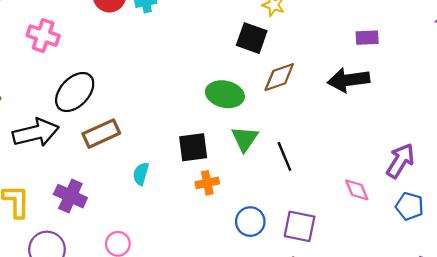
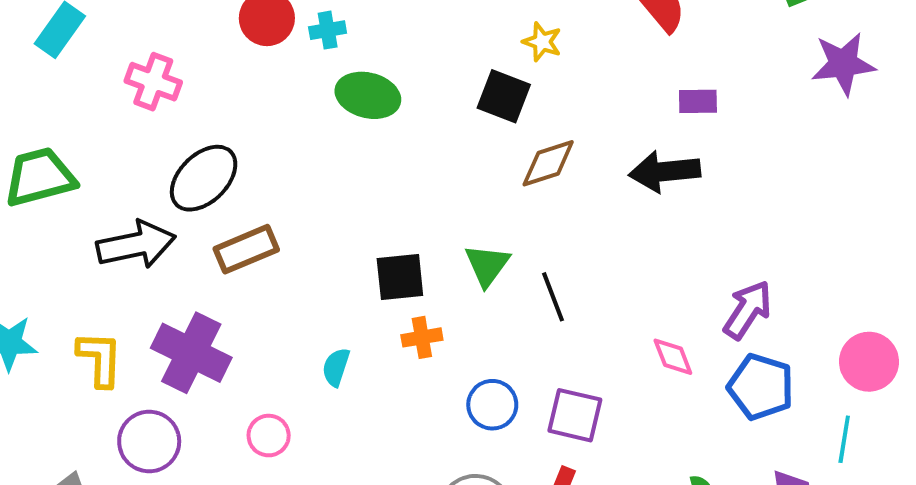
green ellipse: (225, 94) -> (368, 95), moved
cyan semicircle: (141, 174) -> (336, 367), moved
purple cross: (70, 196) -> (191, 353), size x1.4
blue pentagon: (410, 206) -> (761, 387), size x1.4

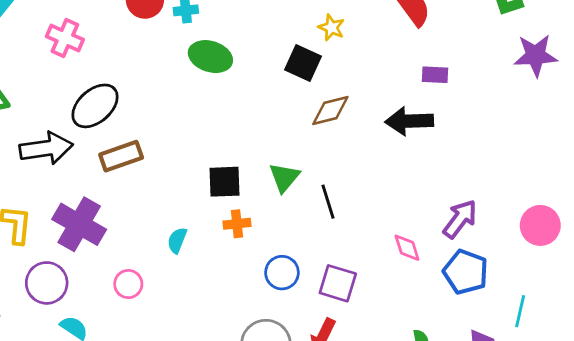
pink circle: (869, 362) -> (540, 225), moved

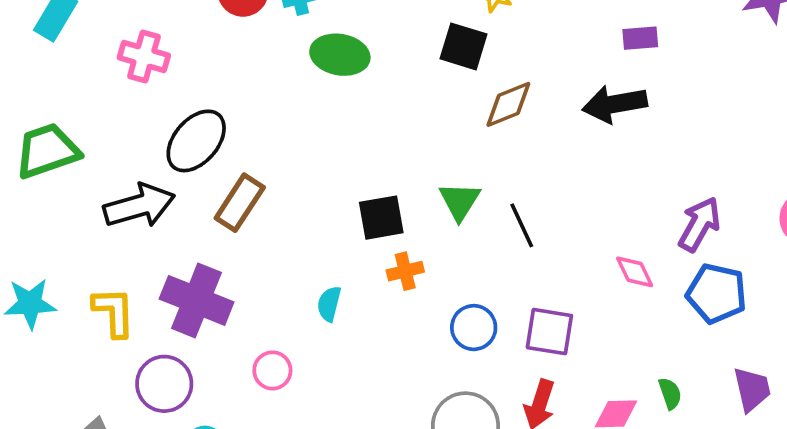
brown rectangle: (121, 156) -> (240, 203), turned -30

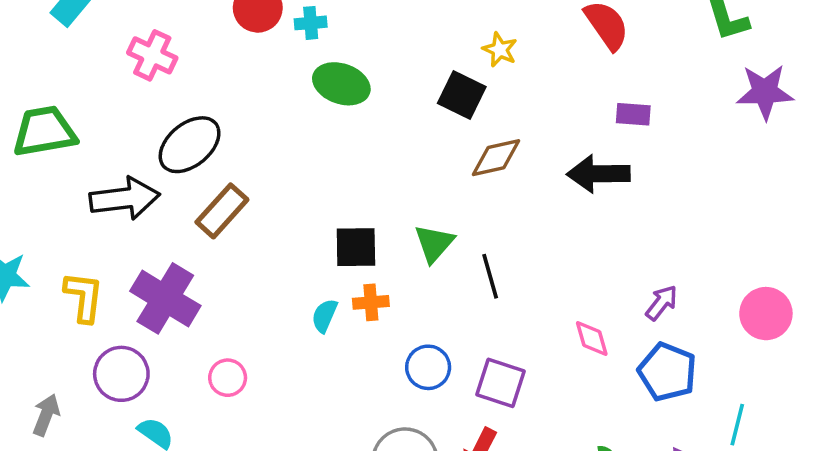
purple arrow: (699, 224) -> (662, 303), size x0.7
cyan semicircle: (329, 304) -> (325, 316), moved

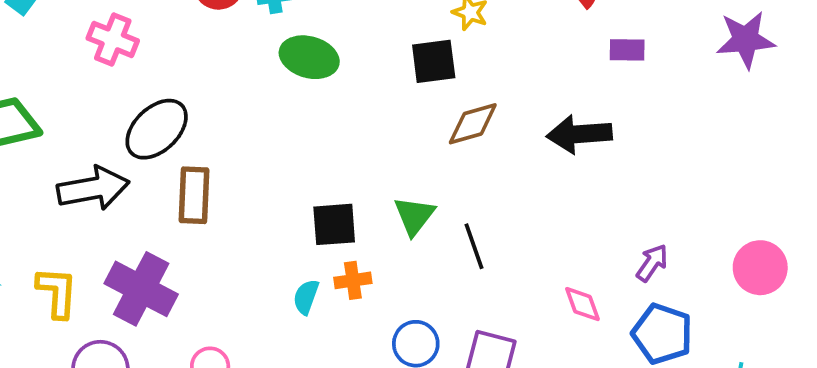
black square: (462, 95) -> (434, 61), turned -30
purple rectangle: (633, 114) -> (627, 50), moved
brown rectangle: (222, 211) -> (194, 195), turned -36

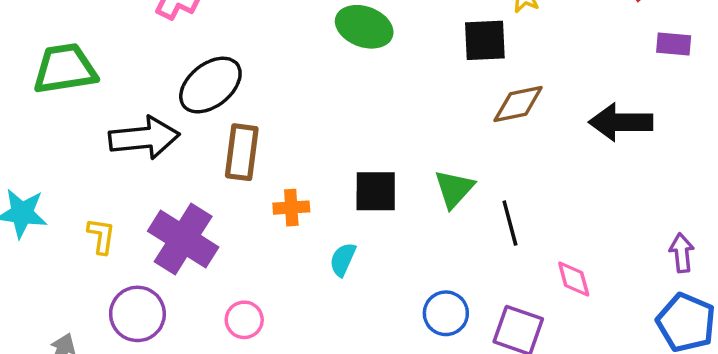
purple arrow: (652, 263) -> (682, 253), turned -45
orange cross: (353, 280) -> (291, 208), moved
yellow L-shape: (57, 292) -> (101, 236), size x0.7
pink diamond: (582, 304) -> (574, 279), moved

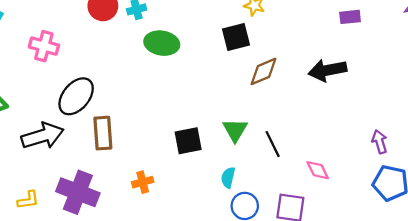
orange cross: (291, 208) -> (143, 182), moved
yellow L-shape: (101, 236) -> (28, 200), turned 85
cyan semicircle: (343, 259) -> (228, 178), moved

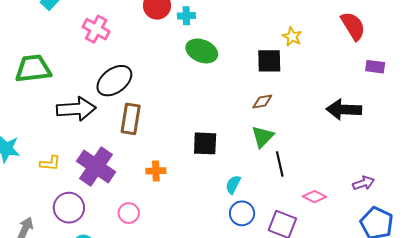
brown diamond: (264, 71) -> (262, 102), moved, size x0.7
green triangle: (235, 130) -> (263, 137), moved
purple arrow: (380, 142) -> (364, 183), moved, turned 75
pink diamond: (318, 170) -> (314, 197), turned -50

